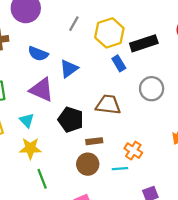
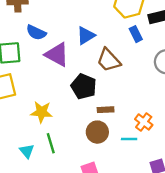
blue semicircle: (38, 54) -> (36, 33), moved
brown trapezoid: (108, 105) -> (109, 60), moved, turned -144
cyan triangle: (27, 120) -> (27, 151), moved

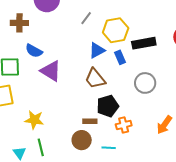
blue triangle: (86, 36) -> (97, 50), moved
black pentagon: (84, 86) -> (108, 106), moved, turned 30
orange cross: (144, 122) -> (124, 125), moved, turned 35

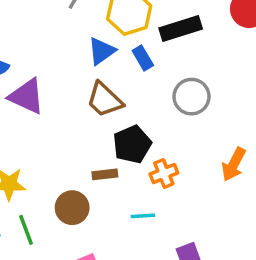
brown circle: (82, 140) -> (72, 208), moved

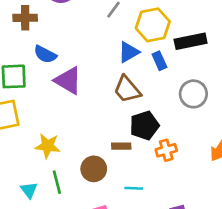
cyan line: (143, 216) -> (134, 188), moved

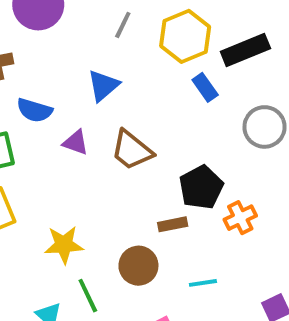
blue triangle: (129, 52) -> (103, 86), moved
purple triangle: (68, 81) -> (76, 143), size x0.6
brown trapezoid: (127, 89) -> (132, 150), moved

